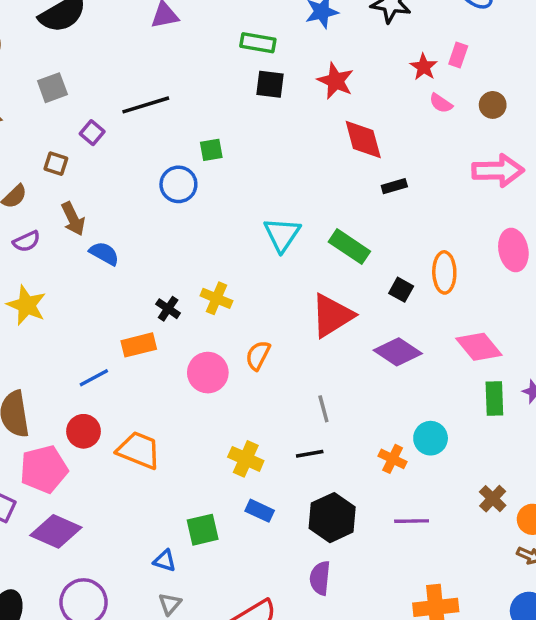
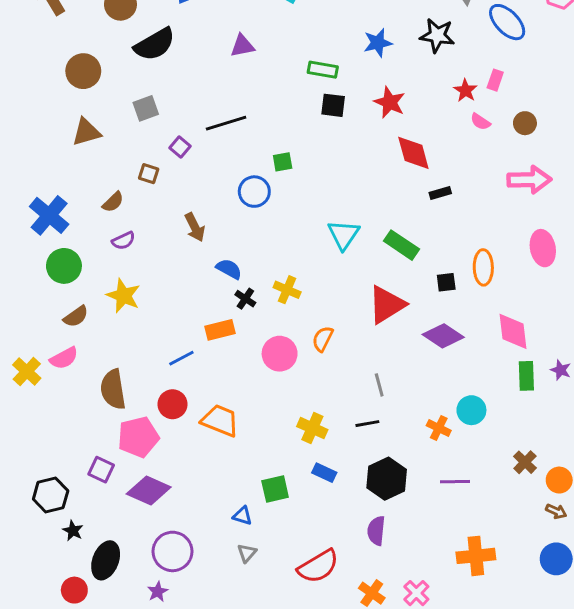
brown arrow: (73, 219) -> (195, 227), moved
blue semicircle: (104, 253) -> (229, 269), moved
black square: (401, 290) -> (446, 282), turned -36
pink diamond: (479, 347) -> (513, 331), turned 33

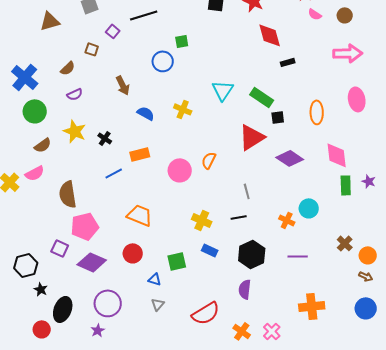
black square: (446, 282) -> (278, 117), moved
yellow cross: (287, 290) -> (183, 109), moved
black cross: (245, 299) -> (105, 138), moved
red circle: (173, 404) -> (133, 253), moved

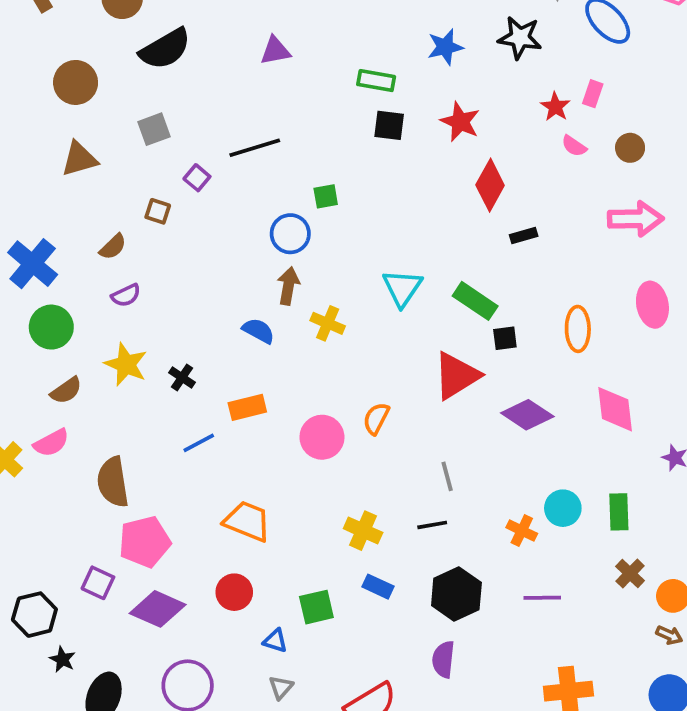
red diamond: (270, 35) -> (490, 185), turned 44
brown arrow: (123, 85) -> (288, 286), moved, turned -144
green rectangle: (346, 185) -> (619, 512), moved

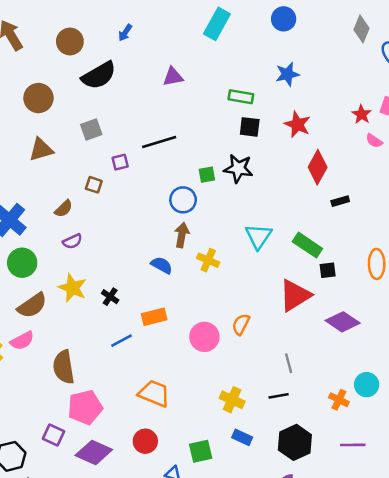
black star: (520, 38) -> (238, 168), moved
purple square: (197, 178) -> (120, 162), turned 36
brown semicircle: (66, 391) -> (32, 305), size x1.4

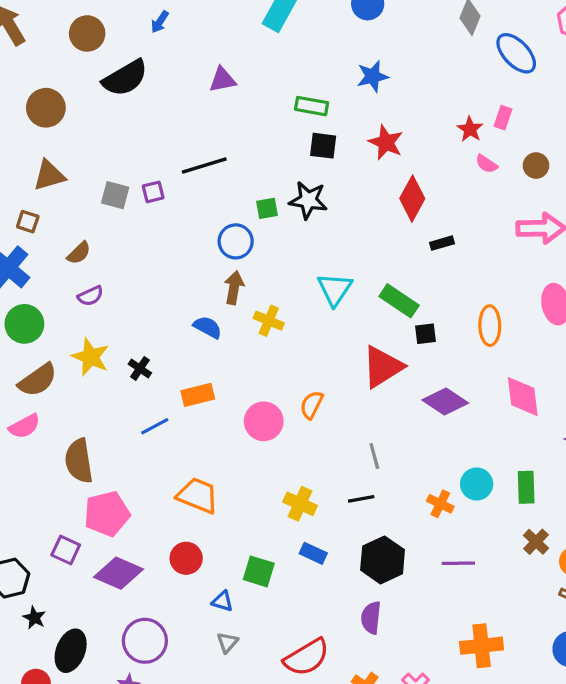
gray square: (91, 129) -> (115, 195), moved, turned 35
brown square: (94, 185) -> (28, 222), moved
green square: (201, 451) -> (259, 571), turned 30

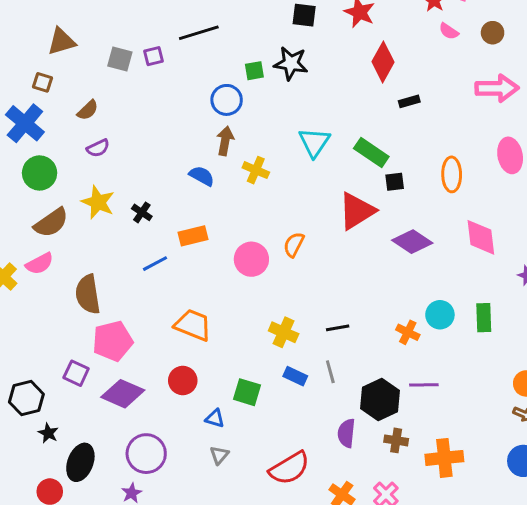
gray line: (374, 456) -> (330, 372), moved
brown cross: (536, 542) -> (396, 440), moved, turned -35
black hexagon: (383, 560) -> (380, 400), moved

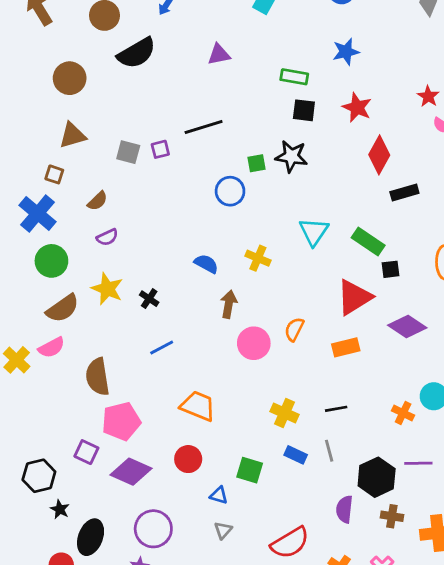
black rectangle: (409, 101) -> (404, 193), size x1.4
brown arrow: (225, 141) -> (229, 304), moved
orange rectangle: (193, 236) -> (346, 347), moved

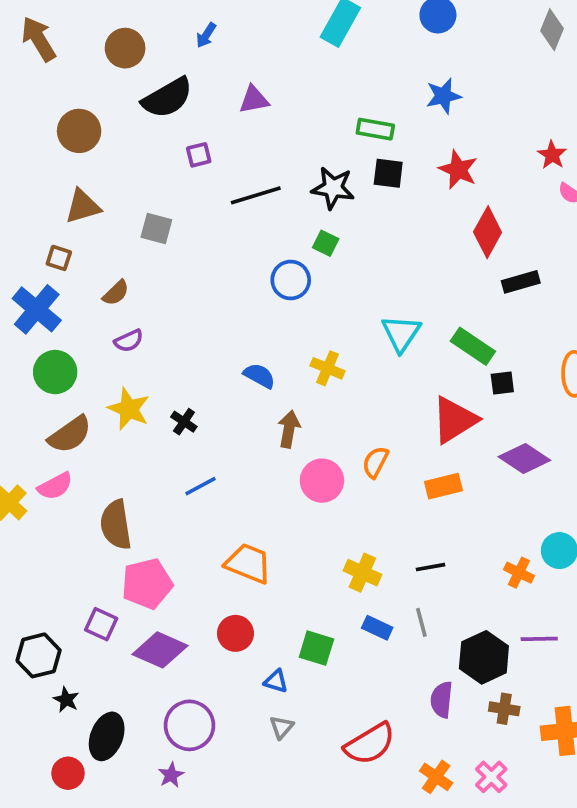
purple triangle: (219, 54) -> (254, 100), moved
purple square: (160, 149) -> (199, 155), moved
black star: (291, 156) -> (333, 188), moved
green square: (257, 163) -> (326, 243), turned 36

